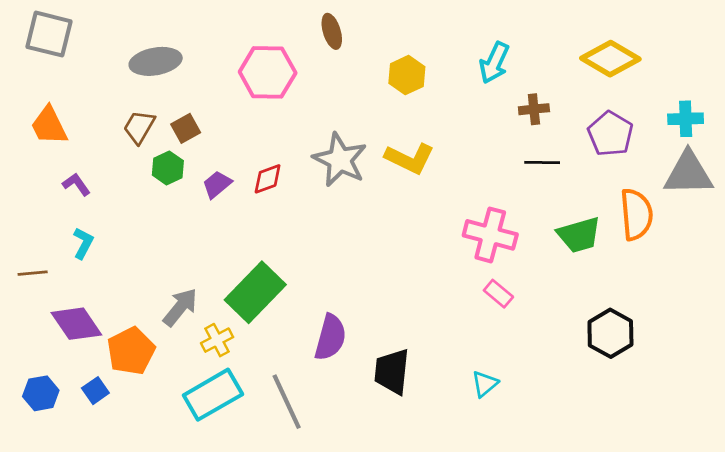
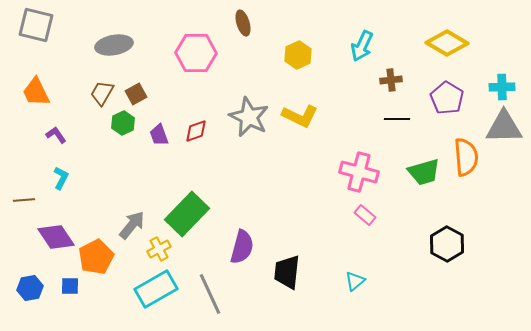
purple trapezoid: (217, 184) -> (159, 135), turned -70
blue square: (95, 391) -> (70, 286), turned 36

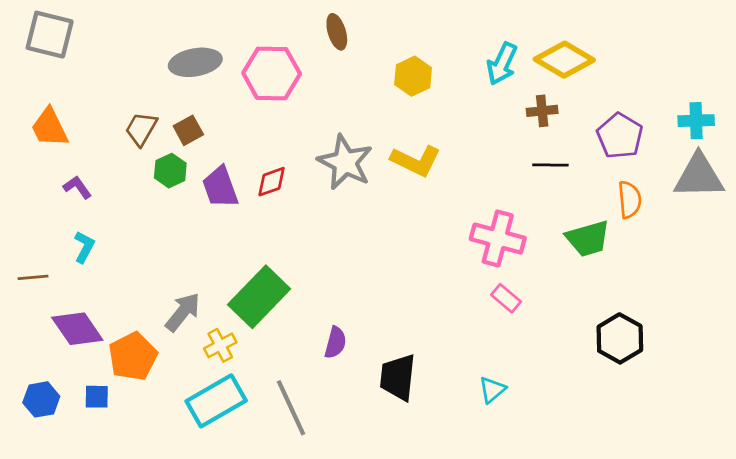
yellow diamond: (447, 43) -> (564, 60), moved
gray ellipse: (114, 45) -> (195, 62), moved
purple trapezoid: (159, 135) -> (220, 187), size x1.4
orange semicircle: (466, 157) -> (630, 200), moved, size x0.7
purple semicircle: (242, 247) -> (335, 343), size x0.7

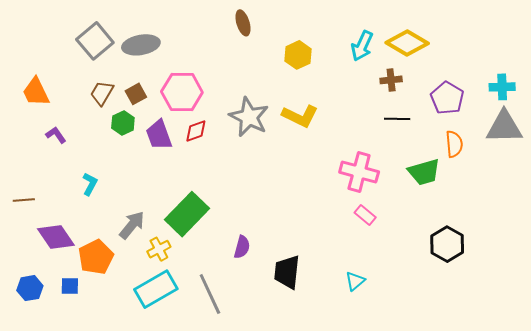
gray square: (50, 35) -> (95, 41), moved, turned 36
pink hexagon: (272, 73) -> (182, 92), moved
cyan L-shape: (84, 247) -> (90, 184), moved

